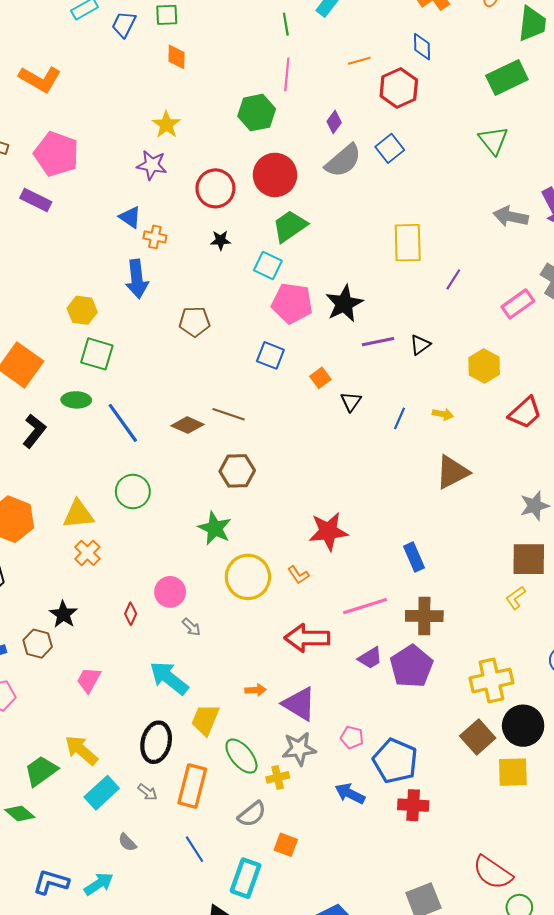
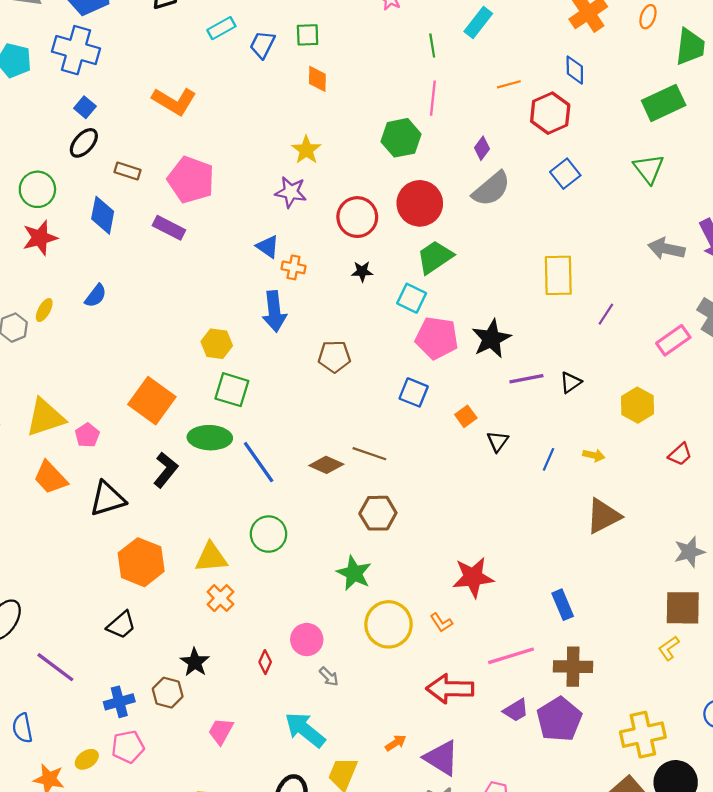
blue square: (390, 148) -> (565, 174), moved
green ellipse: (76, 400) -> (210, 438), size x1.4
red trapezoid: (525, 413) -> (680, 454), size x0.7
orange arrow: (256, 690) -> (396, 743), turned -30

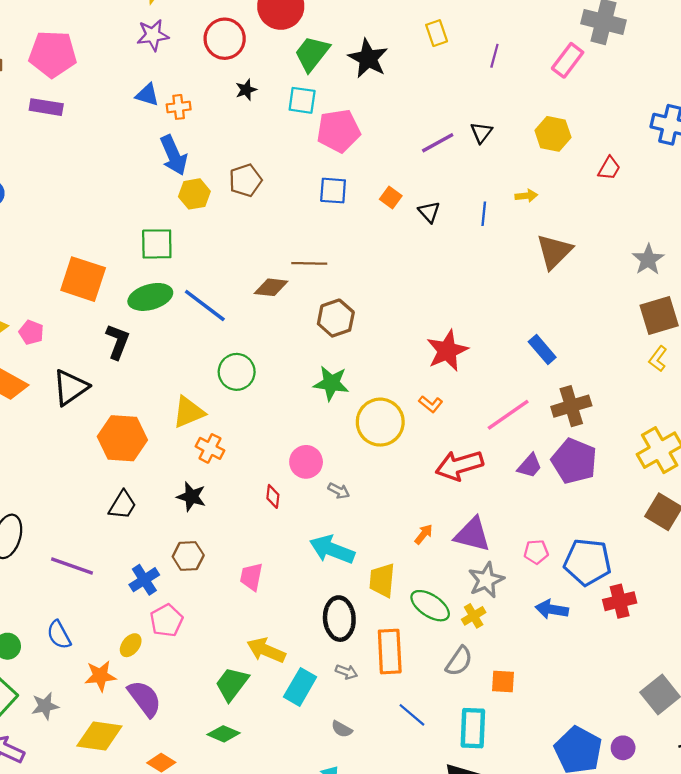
yellow rectangle: (558, 275) -> (437, 33), size x0.6
black star: (491, 339) -> (368, 58), moved
yellow hexagon: (217, 344) -> (194, 194), moved
black star: (195, 662) -> (191, 497), moved

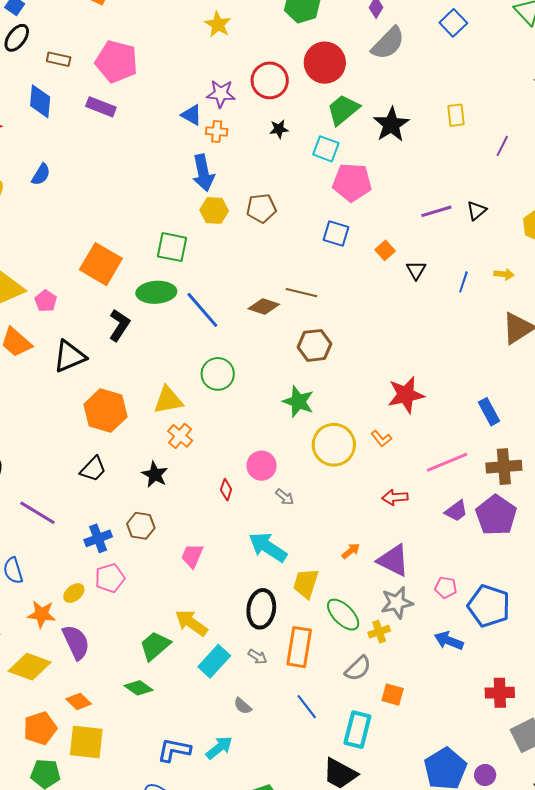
purple star: (153, 35) -> (221, 94), moved
red arrow: (459, 465) -> (395, 497), size x0.6
red cross: (620, 601) -> (500, 693), moved

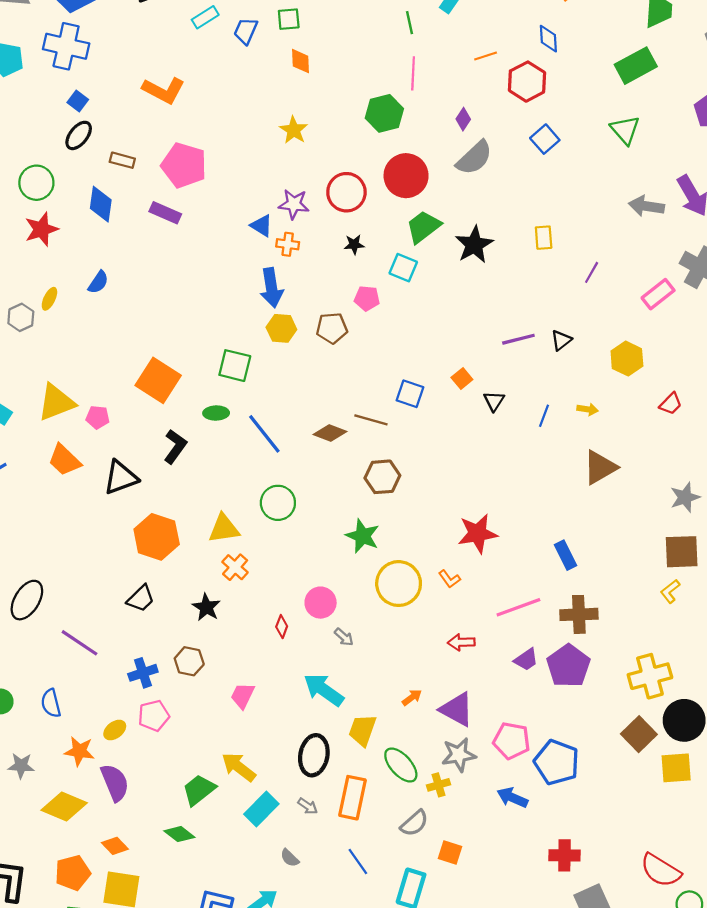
pink pentagon: (352, 182) -> (367, 298), moved, size x0.6
blue square: (336, 234) -> (410, 394), moved
green ellipse: (156, 292) -> (216, 413), size x0.6
pink pentagon: (46, 301) -> (98, 417), turned -30
pink pentagon: (446, 587) -> (512, 741), size x1.6

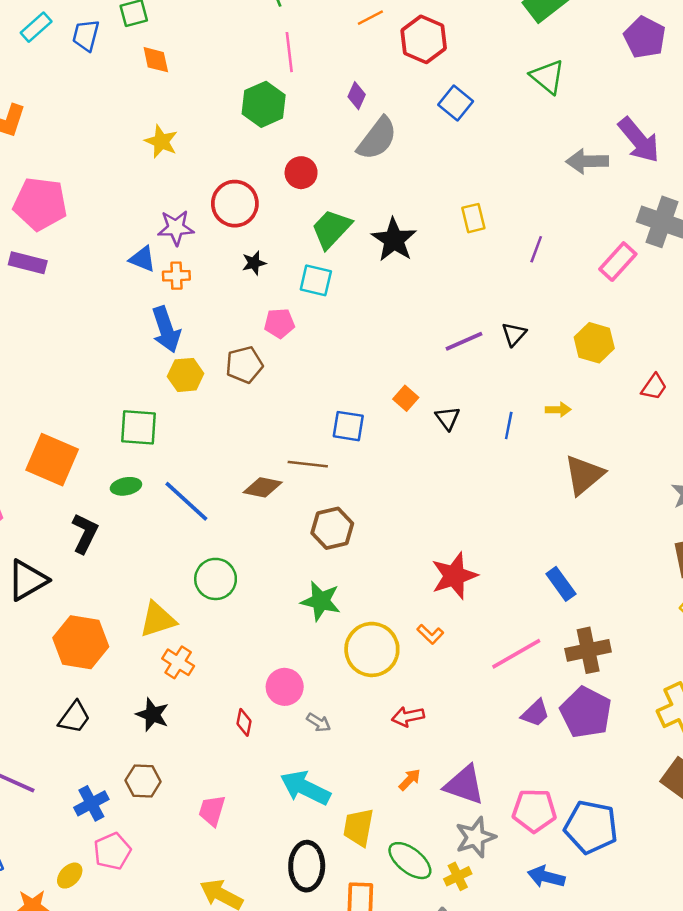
red circle: (406, 176) -> (301, 173), size x0.6
red arrow: (461, 642) -> (408, 717), moved

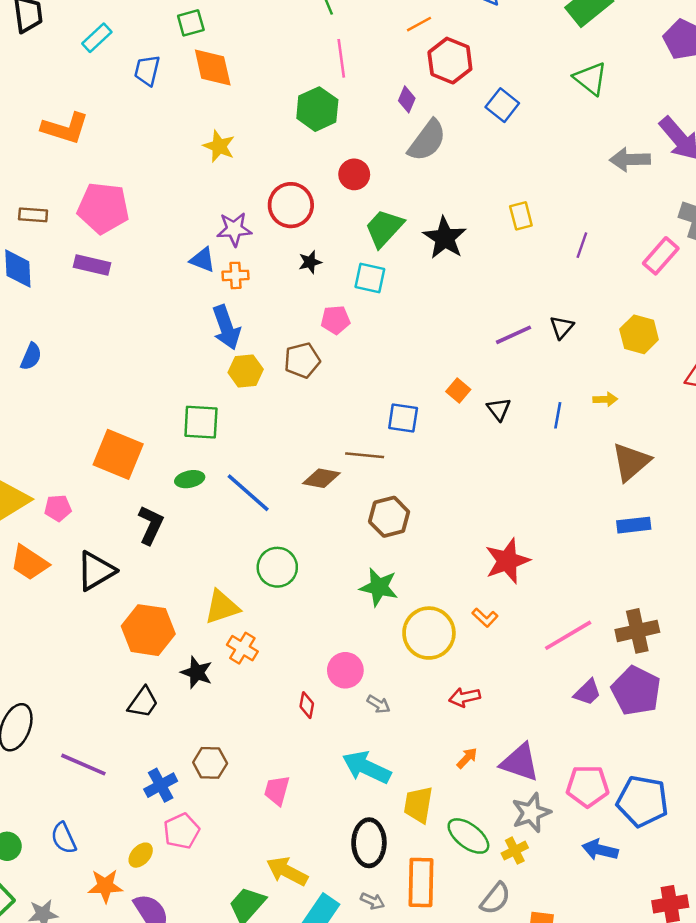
blue trapezoid: (86, 35) -> (147, 70), moved
red hexagon: (424, 39) -> (450, 61), moved
orange diamond: (156, 60) -> (213, 67), size x1.5
blue rectangle: (561, 584) -> (634, 525), moved, turned -60
black star: (153, 715) -> (197, 672), moved

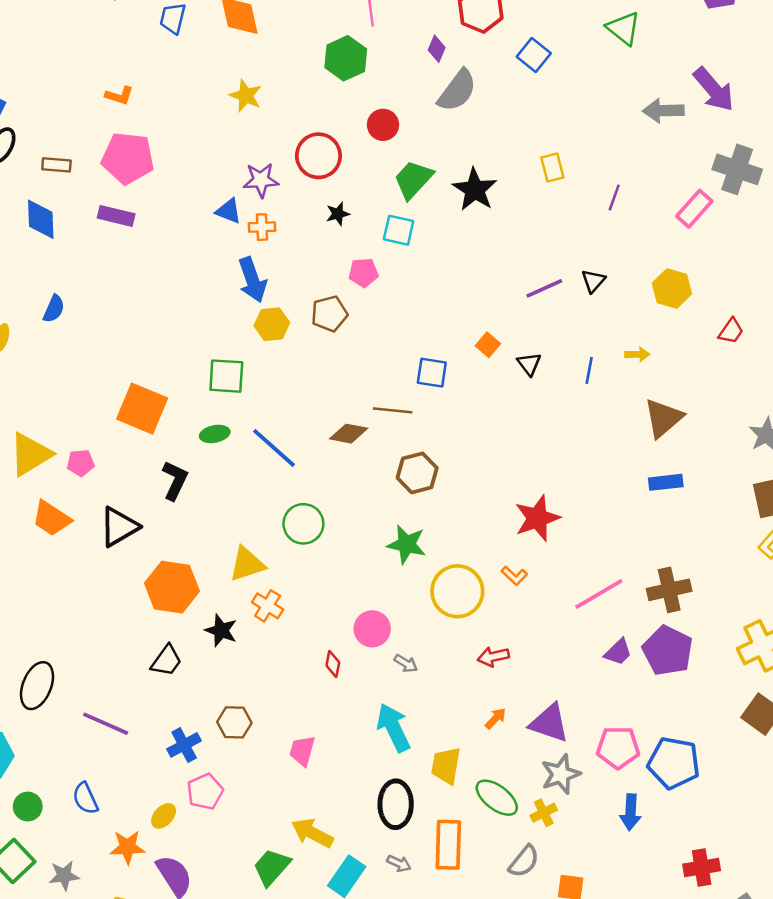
orange L-shape: (65, 128) -> (119, 96), moved, size x0.6
cyan arrow: (367, 767) -> (393, 728), turned 39
blue arrow: (600, 850) -> (630, 812), turned -100

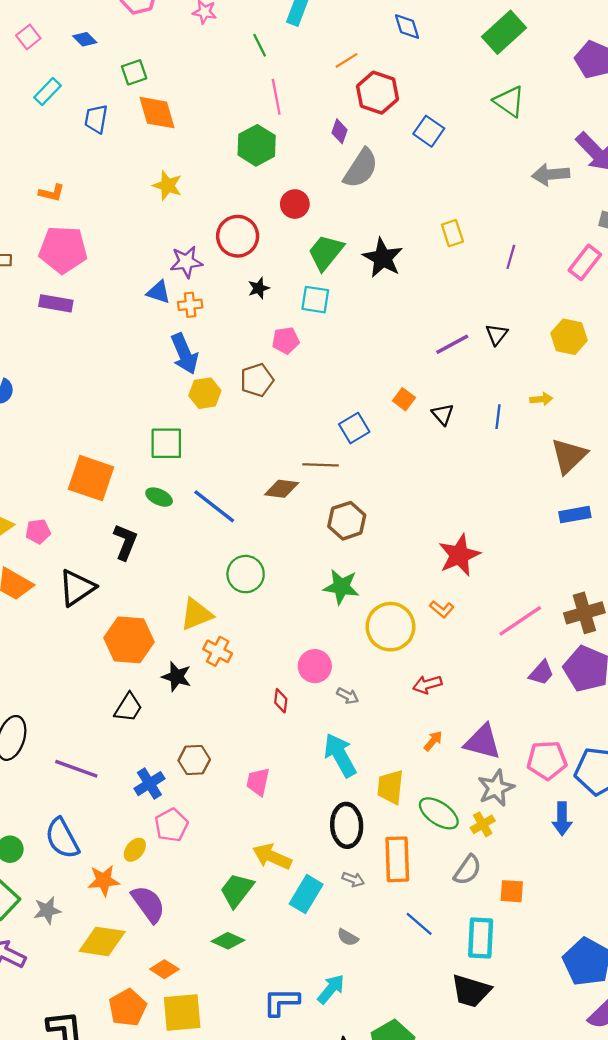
blue square: (432, 373) -> (354, 428), turned -36
green ellipse: (215, 434) -> (159, 497), turned 40
blue semicircle: (85, 798) -> (62, 838), size x1.4

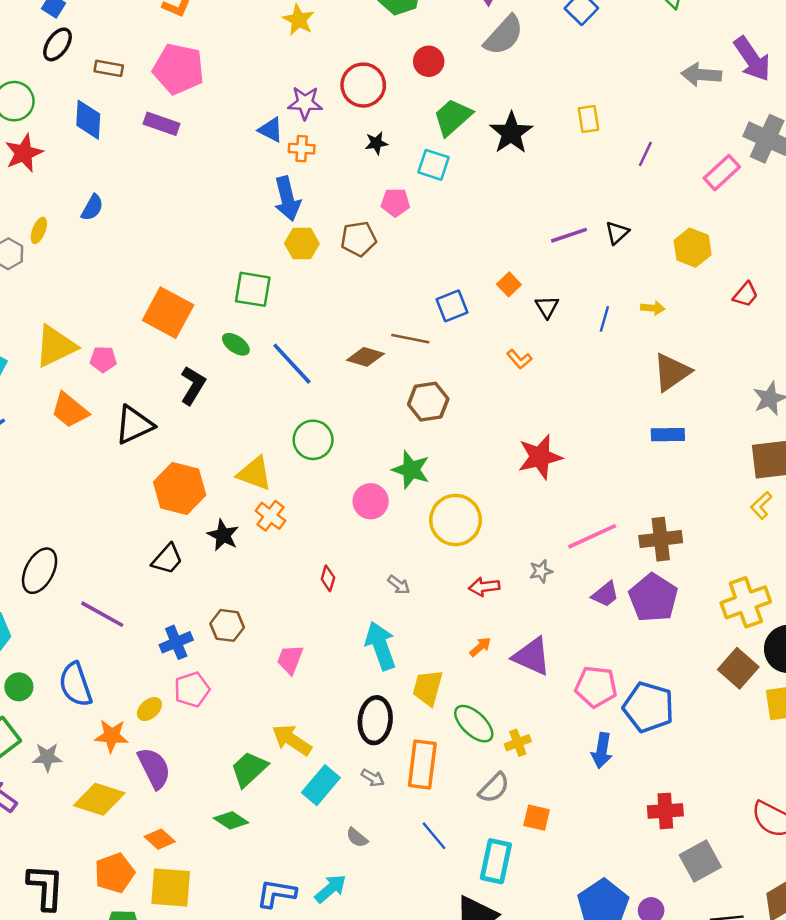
orange L-shape: (442, 609) -> (519, 359), moved
yellow triangle: (196, 614) -> (255, 473), turned 33
pink circle: (315, 666) -> (371, 501), moved
gray star: (496, 788) -> (541, 571), moved, size x0.6

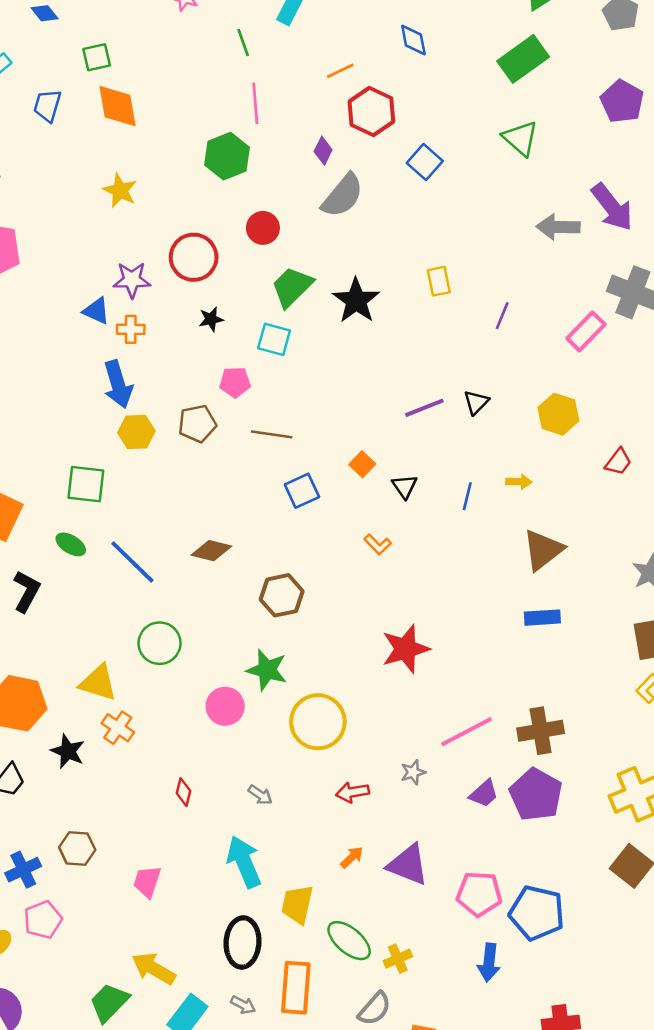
brown line: (410, 339) -> (272, 434), moved

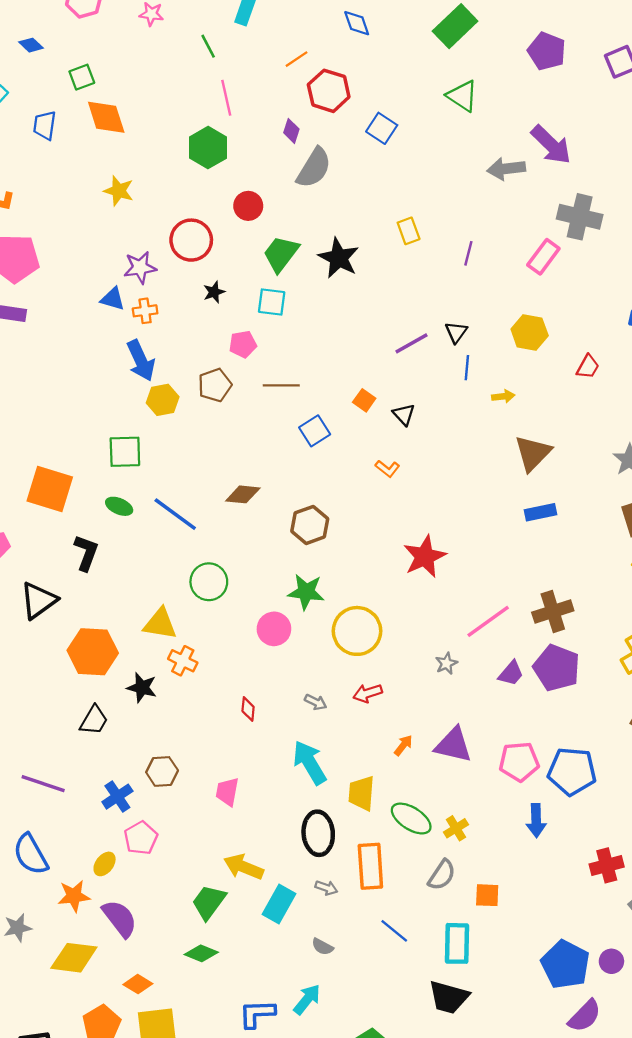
blue line: (467, 496) -> (467, 368), moved
red arrow: (352, 792) -> (368, 693), moved

